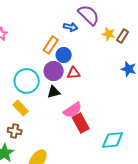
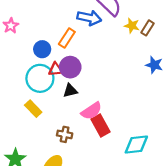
blue arrow: (71, 27) -> (89, 18), size x1.5
blue circle: (64, 55) -> (42, 49), moved
red triangle: (74, 73) -> (56, 69), moved
brown cross: (15, 131) -> (65, 134), moved

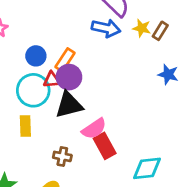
blue arrow: (89, 18) -> (106, 28), moved
orange rectangle: (67, 38) -> (65, 60), moved
black triangle: (70, 91) -> (69, 105), size x1.6
yellow rectangle: (33, 109) -> (25, 126), turned 42

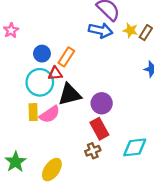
purple circle: (69, 77) -> (102, 103), moved
pink semicircle: (94, 129) -> (50, 114), moved
brown cross: (62, 156) -> (93, 151), moved, turned -32

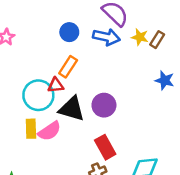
blue circle: (42, 54) -> (69, 32), moved
black triangle: (70, 94) -> (72, 109), turned 30
purple circle: (102, 103) -> (104, 105), moved

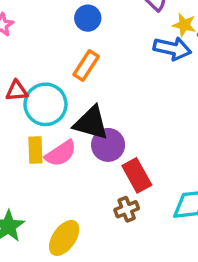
blue arrow: (106, 37) -> (172, 49), moved
red triangle: (56, 85) -> (17, 91), moved
purple circle: (104, 105) -> (108, 145), moved

